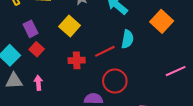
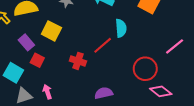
yellow square: (70, 26) -> (51, 31), moved
red cross: (77, 60) -> (78, 61), turned 35
red circle: (115, 81) -> (145, 69), moved

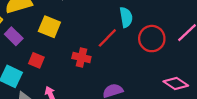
purple rectangle: (26, 42) -> (14, 36), moved
red circle: (145, 69) -> (152, 39), moved

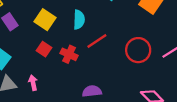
cyan semicircle: (126, 17) -> (79, 20), moved
red square: (36, 60) -> (44, 49), moved

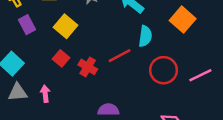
cyan semicircle: (79, 20) -> (145, 36), moved

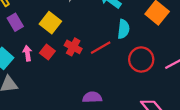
red cross: (88, 67) -> (73, 47), moved
pink arrow: (45, 94) -> (27, 53), moved

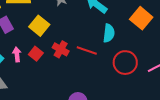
red line: (101, 48) -> (87, 50), turned 48

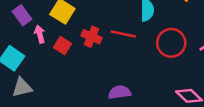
pink arrow: (17, 54) -> (40, 34), moved

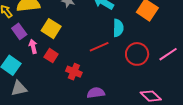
red line: (123, 34) -> (99, 47), turned -36
red cross: (92, 37) -> (74, 72), moved

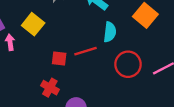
red square: (51, 56) -> (59, 58), moved, turned -32
red cross: (74, 72) -> (50, 88), moved

